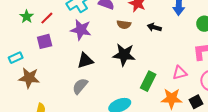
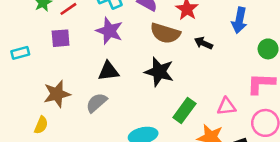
brown semicircle: (124, 25) -> (165, 33), size x1.6
brown star: (29, 78) -> (57, 94), moved, turned -30

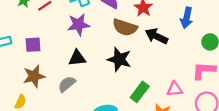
purple star: (109, 31) -> (79, 25), turned -30
purple square: (61, 38) -> (33, 45), moved
black arrow: (203, 43) -> (156, 36), size x1.5

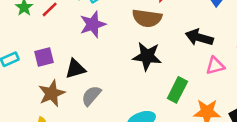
black arrow: (156, 36) -> (199, 37), moved
black triangle: (77, 58) -> (75, 69), moved
pink triangle: (175, 89) -> (215, 66), moved

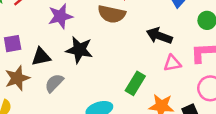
black star: (147, 56) -> (79, 50), moved

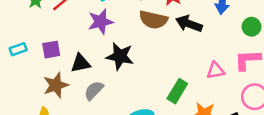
black arrow: (159, 36) -> (189, 24), moved

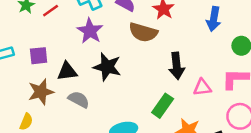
purple star: (101, 22) -> (90, 31), turned -30
black arrow: (189, 24) -> (177, 66), moved, turned -120
gray semicircle: (94, 90) -> (79, 100), turned 70

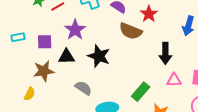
purple star: (90, 31) -> (75, 30), moved
black arrow: (177, 66) -> (165, 53), moved
gray semicircle: (79, 100) -> (83, 88), moved

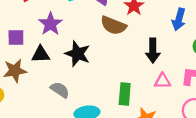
green rectangle: (141, 92) -> (125, 94), turned -36

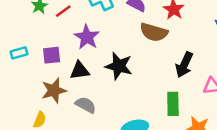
black arrow: (153, 51) -> (184, 65), moved, turned 30
gray semicircle: (60, 90) -> (86, 105), moved

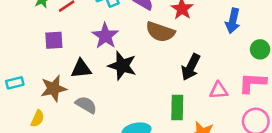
purple star: (87, 37) -> (105, 36), moved
cyan rectangle: (19, 53) -> (15, 83), moved
purple square: (52, 55) -> (54, 40), moved

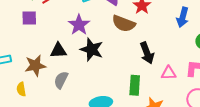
purple square: (54, 40) -> (29, 18), moved
black arrow: (191, 67) -> (147, 53), turned -50
gray semicircle: (86, 105) -> (61, 80), turned -96
yellow semicircle: (38, 118) -> (21, 89), turned 144

